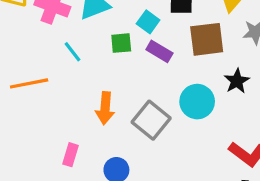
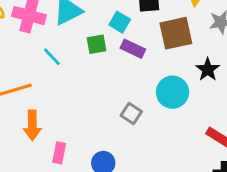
orange arrow: (105, 108) -> (32, 125), moved
gray square: (151, 120) -> (131, 114), size x0.6

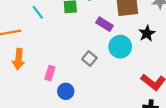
purple rectangle: (133, 49) -> (105, 24), moved
pink rectangle: (59, 153) -> (50, 73), moved

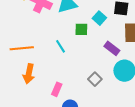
cyan line: (38, 12) -> (60, 46), moved

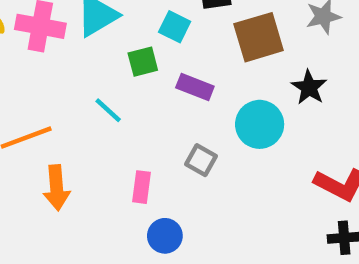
purple rectangle: (112, 48) -> (195, 87), moved
pink rectangle: (57, 89) -> (141, 187), moved

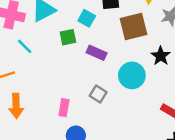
cyan line: (108, 110) -> (25, 46), moved

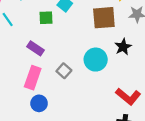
purple rectangle: (97, 53) -> (35, 48), moved
pink rectangle: (64, 108) -> (33, 78), size x1.5

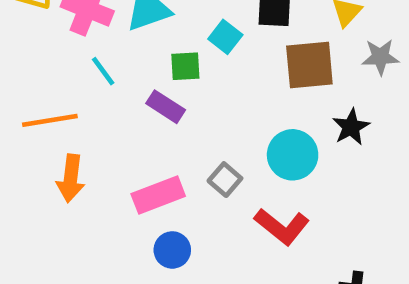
purple rectangle: (35, 48) -> (166, 107), moved
pink rectangle: (33, 78) -> (158, 195), turned 50
red L-shape: (128, 96) -> (282, 226), moved

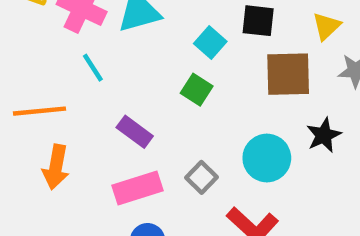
green square: (185, 66) -> (197, 90), moved, turned 32
purple rectangle: (166, 107) -> (135, 132), moved

